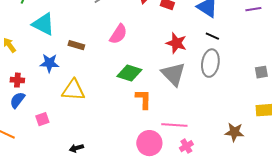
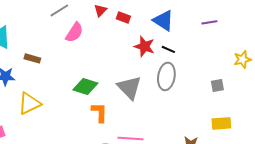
pink semicircle: (118, 34) -> (74, 32), moved
red star: (176, 43) -> (144, 46), moved
yellow triangle: (73, 90) -> (29, 103), turned -30

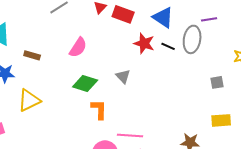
red rectangle: (123, 17) -> (123, 14), size x1.5
pink semicircle: (74, 32) -> (78, 47), moved
gray ellipse: (166, 76) -> (192, 39), moved
gray triangle: (129, 87) -> (123, 76), moved, size x0.6

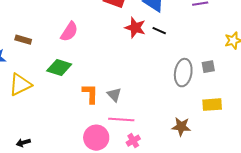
gray ellipse: (192, 39) -> (183, 73), moved
gray triangle: (123, 76) -> (114, 95), moved
green diamond: (85, 83) -> (59, 68), moved

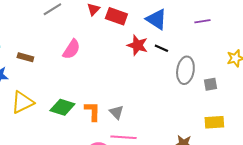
green diamond: (59, 68) -> (62, 107), moved
gray ellipse: (183, 73) -> (185, 70), moved

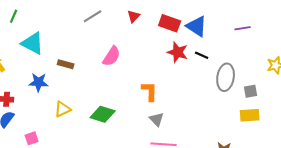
red rectangle: (116, 16) -> (170, 23), moved
yellow triangle: (22, 102) -> (63, 109), size x0.7
orange L-shape: (92, 111) -> (150, 91), moved
yellow rectangle: (214, 122) -> (250, 115), moved

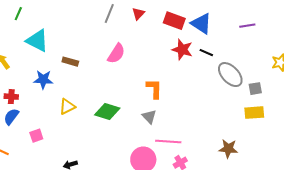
gray line: (93, 16) -> (109, 14), moved, turned -36
gray ellipse: (226, 77) -> (230, 75), turned -52
gray triangle: (157, 119) -> (149, 117), moved

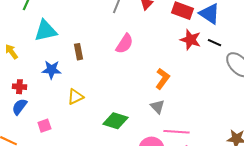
cyan triangle: (37, 41) -> (45, 31), turned -40
brown rectangle: (70, 62) -> (78, 52), turned 63
orange L-shape: (154, 89) -> (162, 79), turned 35
green diamond: (107, 112) -> (115, 121), moved

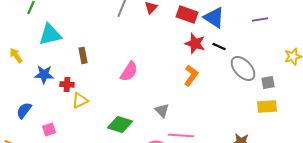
pink semicircle: (124, 44) -> (129, 71), moved
blue star: (51, 70) -> (44, 74), moved
orange L-shape: (162, 79) -> (191, 75), moved
red cross: (19, 87) -> (67, 84), moved

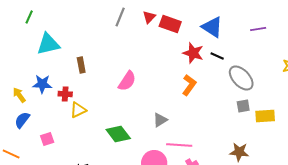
red rectangle: (187, 14) -> (170, 24), moved
yellow arrow: (16, 55) -> (19, 95), moved
gray square: (268, 82) -> (243, 106), moved
gray triangle: (162, 110) -> (160, 120), turned 42
green diamond: (120, 124) -> (118, 134), turned 35

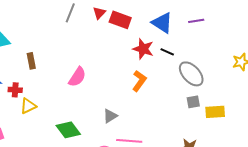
purple line: (258, 29) -> (196, 21), moved

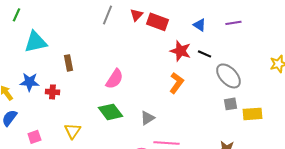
blue triangle: (162, 23) -> (199, 25), size x0.6
yellow triangle: (28, 106) -> (72, 131), moved, turned -30
green diamond: (68, 130) -> (110, 112), moved

